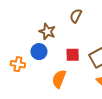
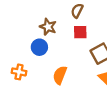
red square: (73, 55) -> (80, 32), moved
orange cross: (18, 64) -> (19, 72), moved

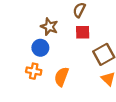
orange cross: (19, 72) -> (34, 71), moved

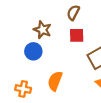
orange cross: (34, 71) -> (23, 89), moved

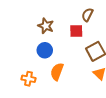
brown semicircle: (73, 13) -> (87, 15), moved
blue circle: (33, 51) -> (45, 50), moved

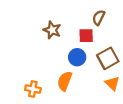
blue circle: (45, 50) -> (77, 57), moved

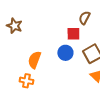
brown star: (52, 30) -> (14, 26), moved
orange semicircle: (65, 81) -> (34, 60), moved

